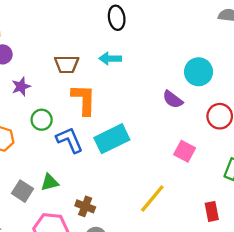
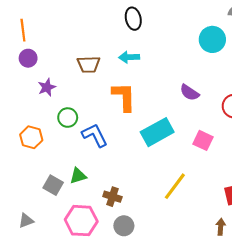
cyan circle: (199, 72) -> (212, 39), moved
orange L-shape: (84, 100) -> (124, 97), moved
cyan rectangle: (112, 139) -> (157, 132), moved

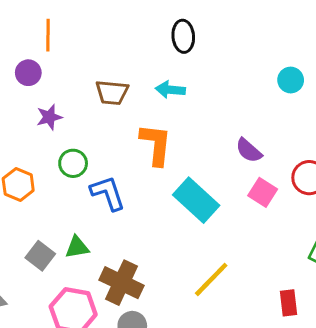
orange line: (23, 30) -> (48, 35), moved
cyan circle: (212, 39) -> (291, 80), size x0.7
cyan rectangle: (157, 132) -> (196, 200), turned 64
pink square: (203, 140) -> (263, 192), moved
brown cross: (112, 197) -> (121, 283), size x1.6

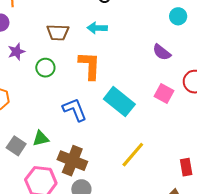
purple semicircle: (249, 150) -> (162, 52), moved
green circle: (73, 163) -> (45, 68), moved
blue L-shape: (108, 193) -> (75, 110), moved

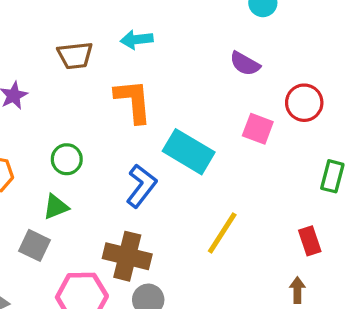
green circle: (45, 68) -> (67, 159), moved
blue L-shape: (75, 110) -> (141, 186), moved, turned 68
green triangle: (41, 138) -> (56, 207), moved

